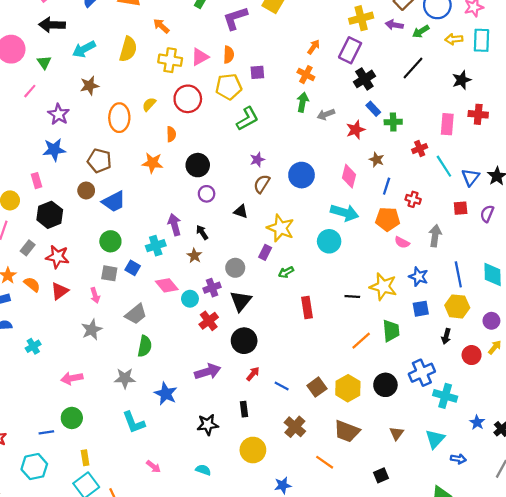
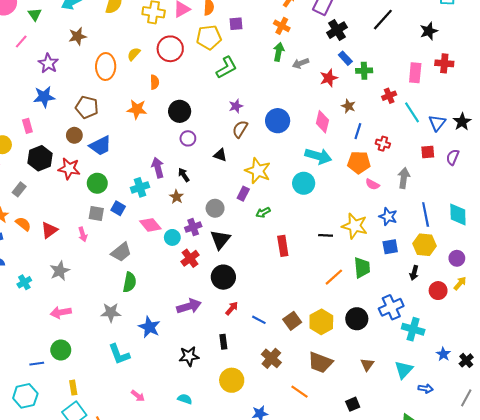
red star: (57, 257) -> (69, 169), moved
gray star: (92, 330) -> (60, 271), moved

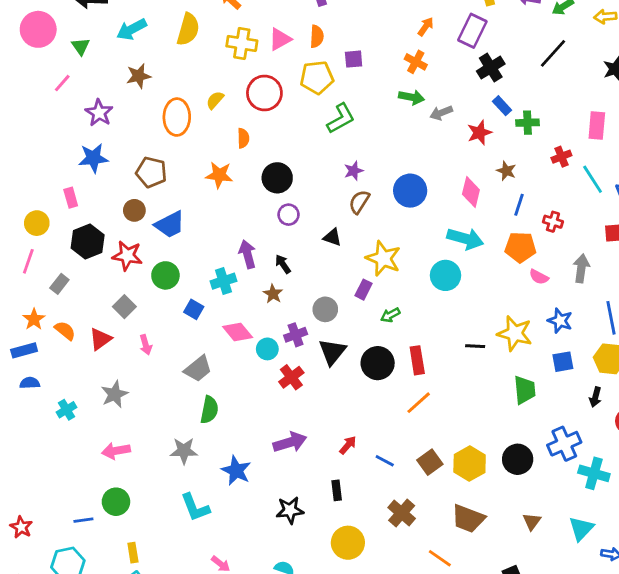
green arrow: (279, 52) -> (412, 97), turned 90
gray square: (96, 213) -> (124, 307), moved, turned 35
black circle: (223, 277) -> (378, 363), moved
orange line: (334, 277) -> (419, 403), moved

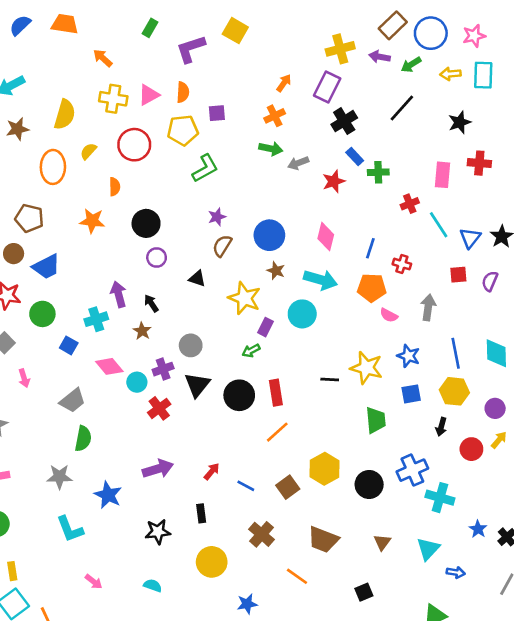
yellow semicircle: (188, 29) -> (65, 115), moved
orange cross: (416, 62) -> (275, 116), turned 36
brown star: (506, 171) -> (276, 271), moved
purple rectangle: (363, 290) -> (265, 327), moved
yellow hexagon: (470, 464) -> (324, 469), moved

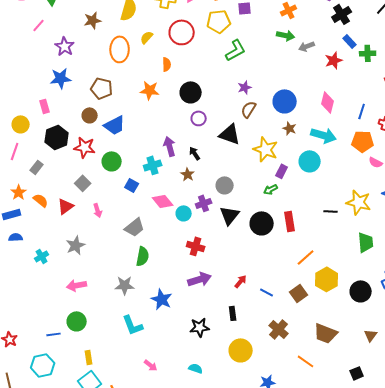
black triangle: (197, 279) -> (230, 134), size x1.6
red cross: (159, 408) -> (196, 246), moved, turned -36
orange line: (277, 432) -> (306, 257), moved

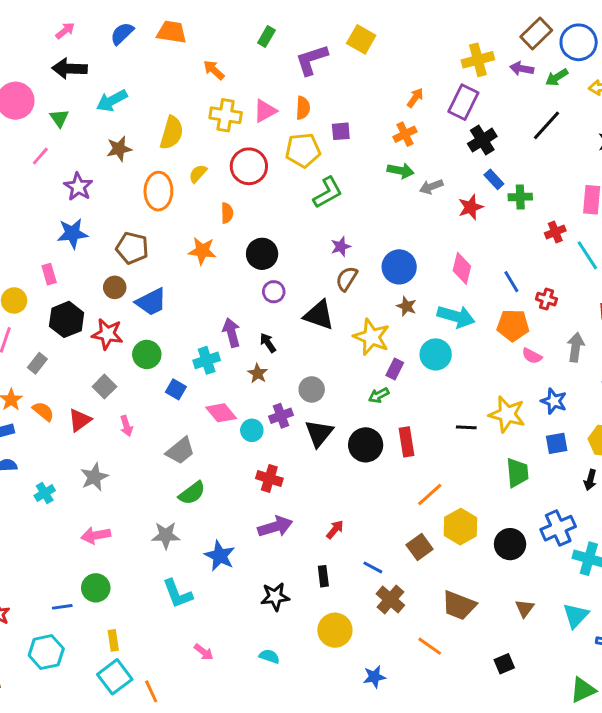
blue line: (362, 111) -> (511, 282), turned -49
green semicircle: (143, 256) -> (192, 493), turned 42
blue line: (267, 292) -> (373, 567), moved

